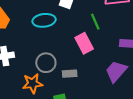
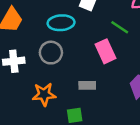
green line: (95, 22) -> (120, 27), turned -35
gray circle: (46, 63) -> (51, 53), moved

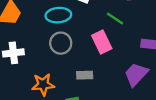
gray circle: (51, 53) -> (61, 43), moved

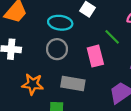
gray rectangle: (85, 75) -> (73, 84), size x1.5

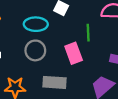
green line: (112, 37) -> (88, 33), turned 49

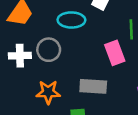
gray circle: (35, 50) -> (49, 50), moved

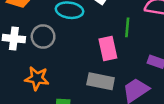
gray rectangle: (93, 86) -> (101, 81), moved

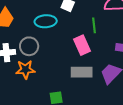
orange star: (37, 78) -> (25, 70), moved

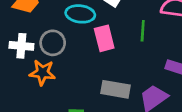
pink rectangle: (82, 45) -> (104, 38), moved

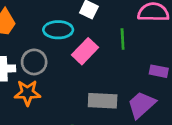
pink rectangle: (104, 38) -> (85, 51), turned 65

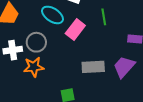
cyan ellipse: (58, 30) -> (52, 15), turned 40

